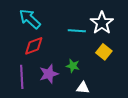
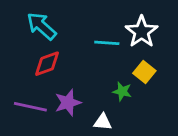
green star: (73, 66) -> (122, 91), moved
purple line: (22, 77) -> (30, 107), turned -75
white triangle: (83, 88) -> (103, 122), moved

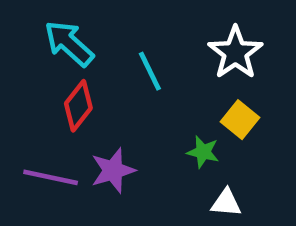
cyan line: (107, 43) -> (150, 71), moved, turned 60
red diamond: (47, 64) -> (78, 106), turned -32
white triangle: (103, 122) -> (226, 203), moved

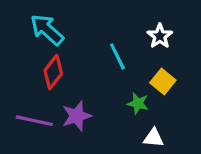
white star: (235, 53) -> (160, 36), size x0.7
cyan line: (150, 71) -> (117, 56), moved

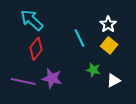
yellow square: (163, 81) -> (109, 45), moved
purple star: (77, 116) -> (52, 78), turned 30
white triangle: (154, 138) -> (113, 80), moved, turned -32

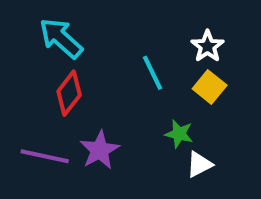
purple star: (52, 78) -> (100, 150), turned 30
white triangle: (113, 80) -> (199, 164), moved

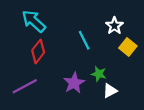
yellow square: (210, 87) -> (128, 47), moved
purple star: (100, 150) -> (74, 83), moved
purple line: (45, 156) -> (25, 86), turned -40

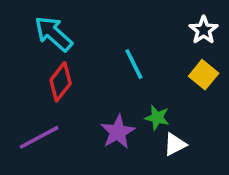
white star: (114, 26) -> (204, 30), moved

